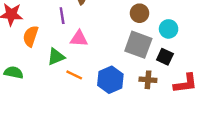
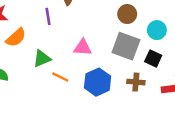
orange semicircle: (31, 36) -> (16, 38), turned -150
pink triangle: (79, 39) -> (83, 47), moved

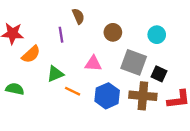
brown circle: (127, 14) -> (113, 32), moved
cyan circle: (157, 30) -> (157, 35), moved
brown cross: (136, 82) -> (143, 96), size x1.6

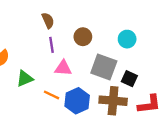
purple line: (61, 35) -> (51, 45), moved
orange line: (73, 91) -> (51, 95), moved

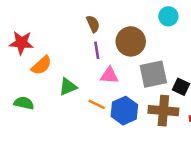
brown circle: (83, 37) -> (131, 41), size x1.5
cyan circle: (127, 39) -> (168, 16), moved
gray square: (104, 67) -> (153, 74), turned -32

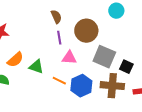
orange semicircle: (41, 65) -> (15, 60), moved
gray square: (153, 74) -> (104, 57), turned 35
green triangle: (68, 87) -> (36, 67), turned 42

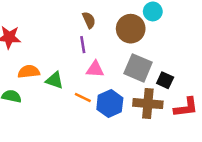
brown semicircle: (56, 17) -> (89, 20), moved
brown circle: (86, 31) -> (131, 29), moved
orange semicircle: (15, 60) -> (29, 72), turned -144

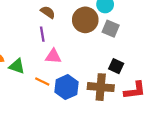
brown semicircle: (89, 20) -> (48, 12), turned -32
gray square: (138, 68) -> (111, 29), moved, size x0.7

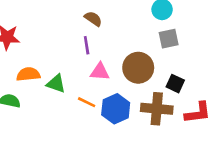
brown circle: (85, 20) -> (138, 68), moved
gray square: (111, 29) -> (169, 39), turned -35

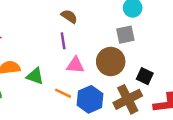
gray square: (169, 39) -> (125, 35), moved
brown cross: (157, 109) -> (128, 99), turned -32

